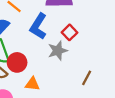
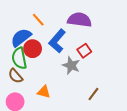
gray star: (58, 51) -> (71, 65), turned 30
red circle: (17, 62) -> (33, 49), moved

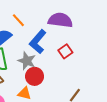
red circle: (33, 49) -> (35, 76), moved
gray star: (71, 65) -> (27, 61), moved

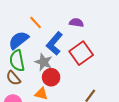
purple semicircle: (60, 20) -> (76, 23), size x0.6
red square: (65, 51) -> (81, 53), size x1.6

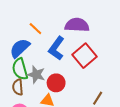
purple semicircle: (76, 23) -> (77, 25), size x1.6
gray star: (44, 62) -> (36, 75), moved
brown semicircle: (13, 78) -> (18, 87), turned 42

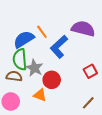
orange line: (35, 29) -> (42, 32), moved
red square: (85, 56) -> (90, 71), moved, size x0.6
brown semicircle: (18, 87) -> (14, 76), turned 91

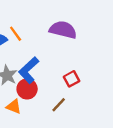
blue L-shape: (59, 47) -> (29, 70), moved
brown line: (88, 103) -> (59, 105), moved

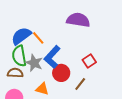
orange line: (16, 34) -> (38, 38), moved
red circle: (27, 89) -> (61, 73), moved

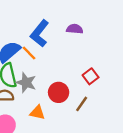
purple semicircle: (78, 20) -> (75, 29), size x0.6
blue L-shape: (52, 57) -> (40, 33), moved

